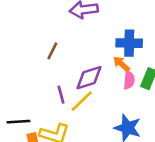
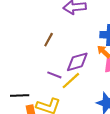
purple line: (61, 95) -> (54, 75), turned -56

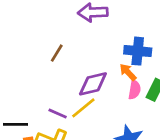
purple line: (54, 75) -> (58, 114), moved

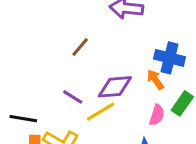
pink semicircle: (135, 90) -> (157, 115), moved
purple line: (58, 114) -> (73, 97), moved

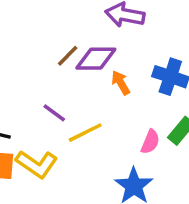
orange arrow: (155, 80) -> (121, 83), moved
purple diamond: (115, 87) -> (96, 59), moved

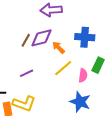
purple line: (54, 113) -> (27, 73), turned -48
yellow line: (85, 133) -> (63, 68), moved

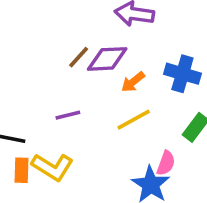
orange arrow: (58, 47) -> (133, 82), turned -96
pink semicircle: (83, 75) -> (166, 163), moved

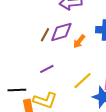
yellow line: (134, 120) -> (82, 81), moved

